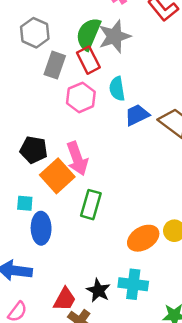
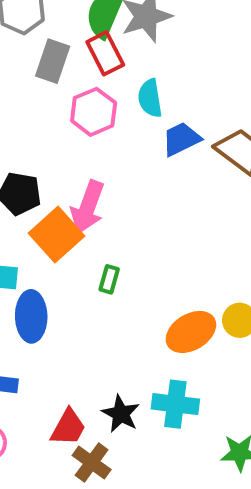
pink arrow: (77, 158) -> (88, 207), turned 40
green rectangle: (91, 205) -> (109, 279), size x0.6

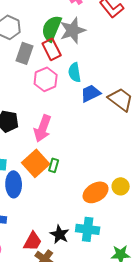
orange square: (57, 235) -> (36, 163), moved

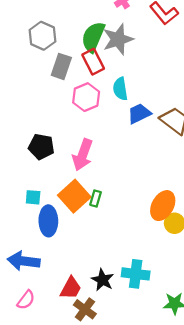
orange ellipse: (96, 192) -> (163, 206), moved, turned -30

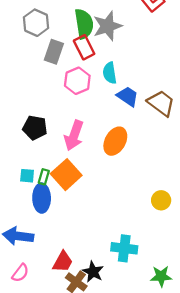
green semicircle: (93, 37) -> (84, 24), turned 148
blue trapezoid: (139, 114) -> (128, 96), turned 60
green rectangle: (96, 198) -> (44, 177), moved
orange ellipse: (163, 206) -> (115, 141), moved
black star: (103, 280) -> (93, 272), moved

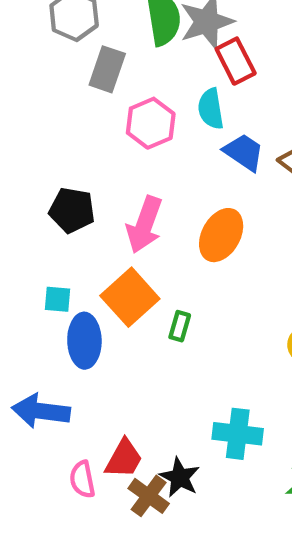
red rectangle: (84, 47) -> (236, 61), moved
green rectangle: (44, 177) -> (180, 326), moved
pink semicircle: (20, 273) -> (82, 479), moved, turned 132

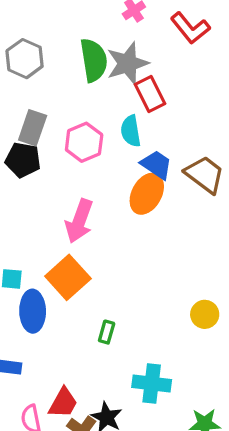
gray rectangle: (107, 69) -> (33, 128), moved
black pentagon: (72, 210) -> (23, 160), moved
orange ellipse: (221, 235) -> (147, 194), moved
green rectangle: (180, 326) -> (107, 332), moved

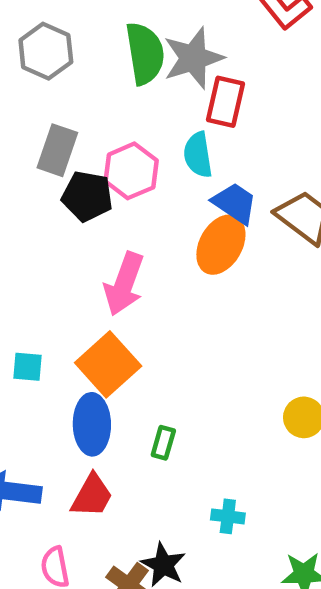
red rectangle: (150, 94) -> (226, 102), turned 40
black pentagon: (23, 160) -> (87, 196), moved
blue ellipse: (33, 311) -> (92, 424), moved
cyan cross: (152, 384) -> (228, 516), size x0.6
red trapezoid: (63, 403) -> (92, 496), moved

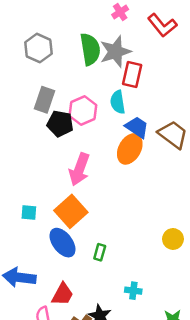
blue ellipse: (92, 424) -> (63, 243), turned -36
red trapezoid: (92, 496) -> (63, 294), moved

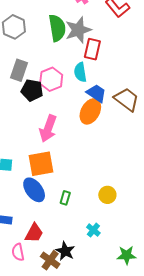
orange square: (71, 211) -> (41, 164), turned 32
yellow circle: (173, 239) -> (107, 195), moved
cyan cross: (133, 291) -> (93, 230), turned 32

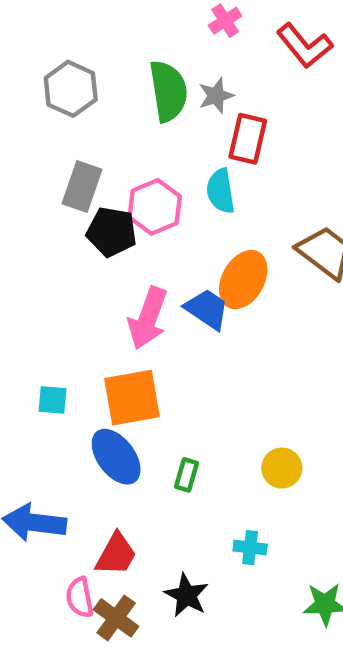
gray star: (78, 30) -> (216, 96), size x0.6
blue trapezoid: (96, 93) -> (207, 309), moved
cyan cross: (93, 230) -> (250, 548), turned -32
brown cross: (50, 260) -> (116, 618), moved

